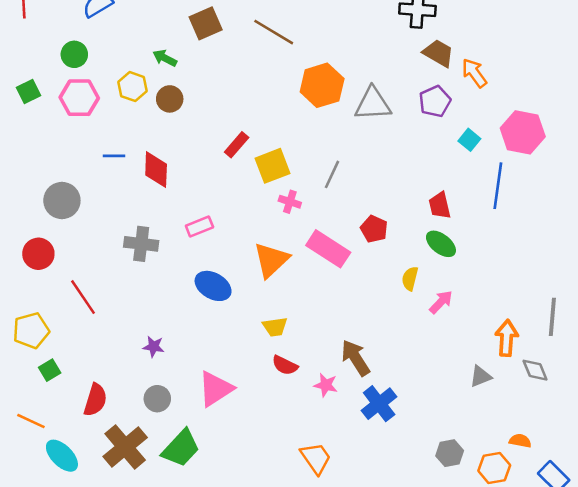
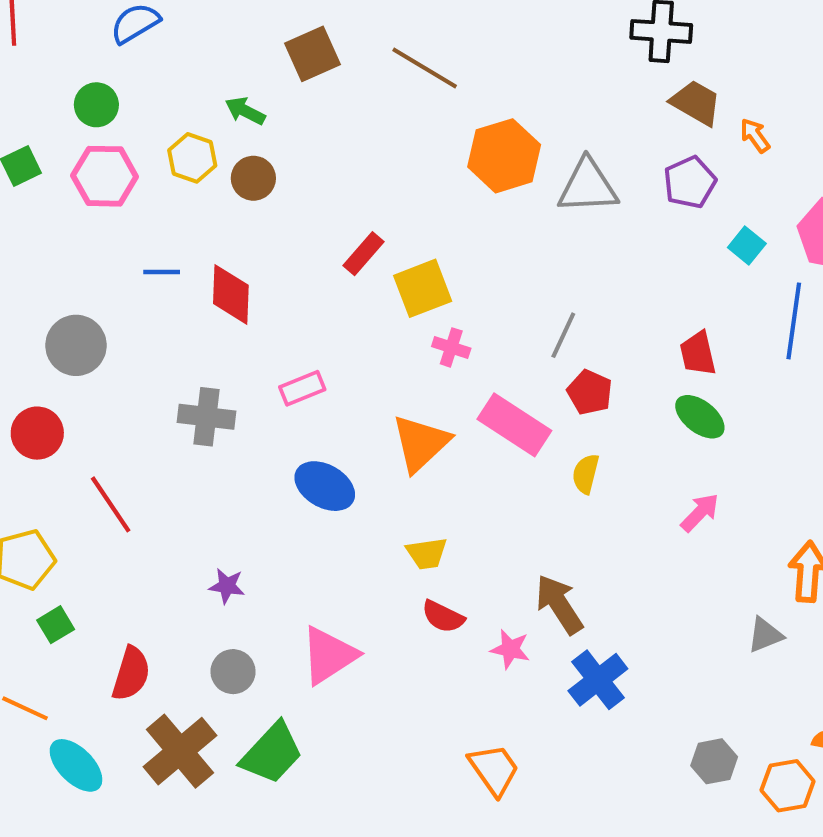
orange arrow: (474, 73) -> (755, 135), size x0.7
gray line: (332, 174) -> (563, 335), moved
yellow semicircle: (410, 279) -> (586, 474), moved

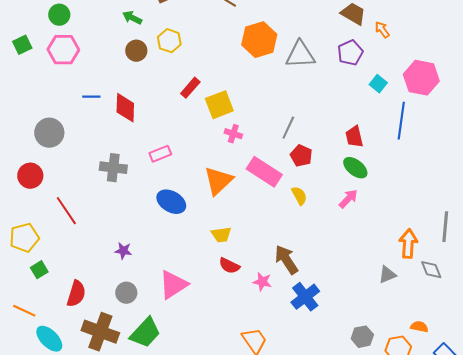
yellow hexagon: (192, 158) -> (169, 41), moved
yellow semicircle: (586, 474) -> (299, 196), turned 138
pink arrow: (700, 513) -> (348, 199), moved
brown cross: (180, 751) -> (100, 332), turned -30

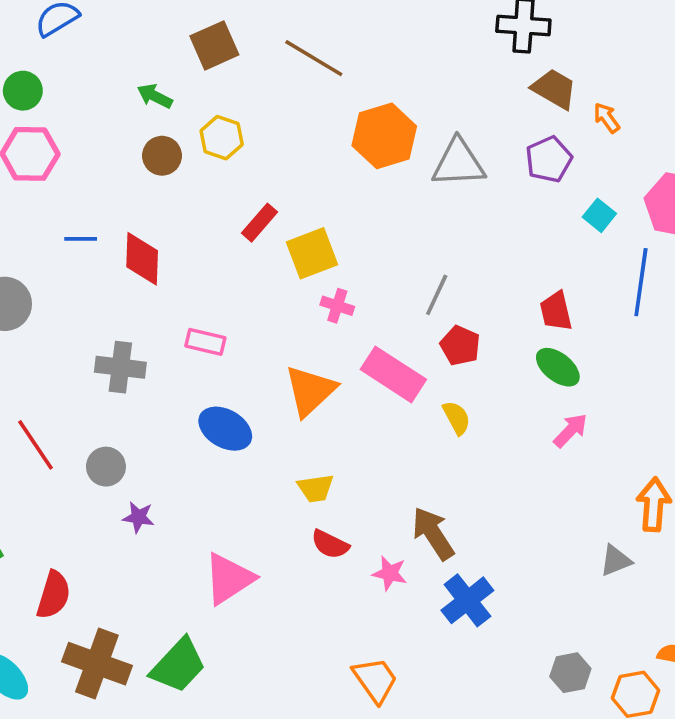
pink rectangle: (160, 154) -> (205, 342), turned 35
pink arrow: (348, 199) -> (570, 430), moved
gray circle: (126, 293) -> (106, 467), moved

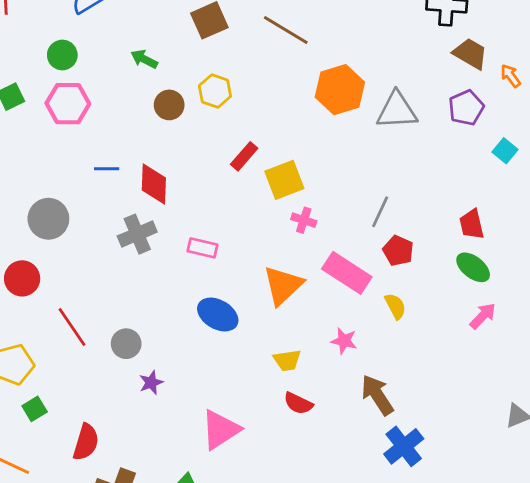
green arrow: (155, 96) -> (144, 59), moved
gray cross: (120, 367) -> (137, 234), moved, turned -30
purple star: (138, 517) -> (151, 383), turned -30
pink star: (390, 573) -> (344, 341), moved

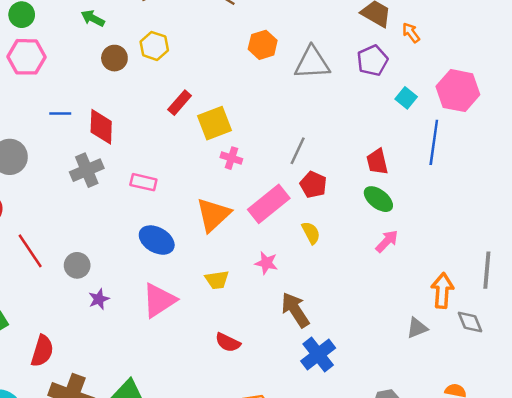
orange hexagon: (340, 90) -> (263, 45), size x0.7
pink rectangle: (347, 273) -> (269, 204), turned -72
red semicircle: (298, 403) -> (228, 342), moved
pink triangle: (221, 430) -> (159, 300), moved

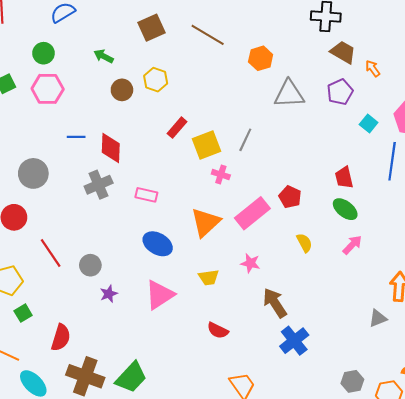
orange hexagon: (263, 45) -> (261, 58), moved
gray line: (298, 151) -> (245, 140), moved
yellow semicircle: (311, 233) -> (304, 243), moved

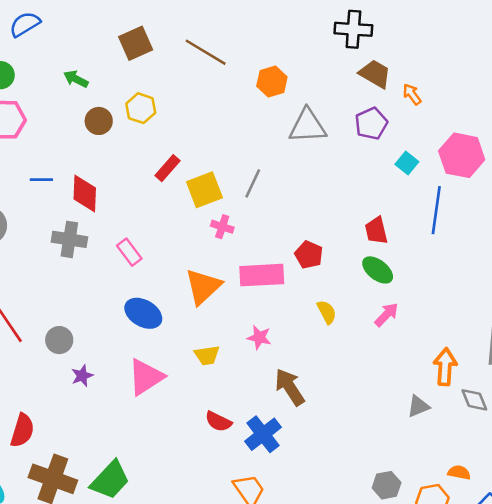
gray cross: (99, 185) -> (69, 239), turned 32
pink rectangle: (146, 195) -> (129, 252), turned 40
pink rectangle: (252, 213) -> (262, 275), turned 36
blue cross: (294, 341) -> (263, 434), moved

